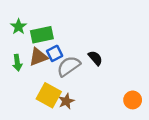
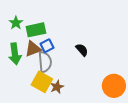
green arrow: (17, 63) -> (15, 54), size x1.5
gray semicircle: (69, 66) -> (45, 62), moved, turned 120
orange circle: (133, 100) -> (114, 86), size x1.5

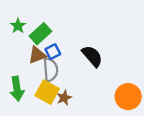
green rectangle: (36, 30) -> (40, 34), turned -30
black semicircle: (82, 50) -> (92, 56), size x1.5
green arrow: (15, 54) -> (17, 89), moved

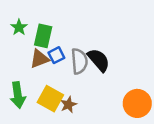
green rectangle: (40, 34) -> (43, 36), turned -35
gray semicircle: (51, 70) -> (79, 61), moved

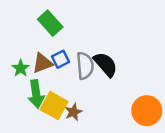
green star: (19, 27) -> (21, 68), moved
green rectangle: (43, 36) -> (50, 23), moved, turned -55
green arrow: (18, 95) -> (36, 94), moved

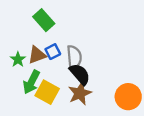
black semicircle: (106, 64) -> (80, 74), moved
green arrow: (36, 94) -> (31, 82), turned 35
brown star: (73, 112) -> (80, 93), moved, size x1.5

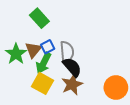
brown triangle: (37, 55) -> (33, 50), turned -30
green star: (18, 59) -> (16, 54), size x1.5
green arrow: (31, 82) -> (44, 63), moved

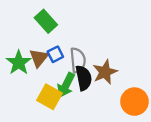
green arrow: (44, 63) -> (66, 85), moved
black semicircle: (72, 67) -> (84, 78), turned 30
brown star: (72, 84) -> (105, 72), moved

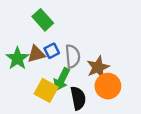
brown triangle: (39, 58) -> (36, 54), turned 36
black semicircle: (84, 78) -> (78, 98), moved
orange circle: (134, 102) -> (108, 86), moved

